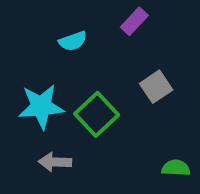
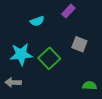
gray square: (156, 87) -> (79, 44), turned -35
gray arrow: (55, 162) -> (13, 82), moved

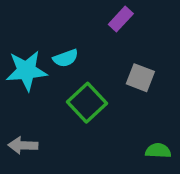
cyan semicircle: (37, 21) -> (66, 58), moved
cyan star: (21, 54) -> (26, 71), moved

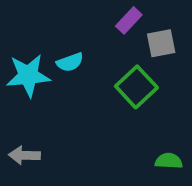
gray square: (140, 78) -> (161, 43), moved, turned -32
green square: (87, 103) -> (136, 87), moved

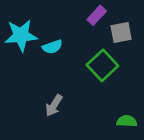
cyan star: (28, 76) -> (21, 35), moved
gray arrow: (24, 155) -> (54, 105), moved, turned -60

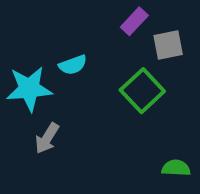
cyan star: (21, 35) -> (29, 89), moved
gray arrow: (54, 105) -> (47, 138), moved

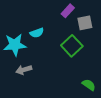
gray arrow: (47, 138) -> (24, 70), turned 42
green semicircle: (176, 168) -> (89, 85), turned 32

